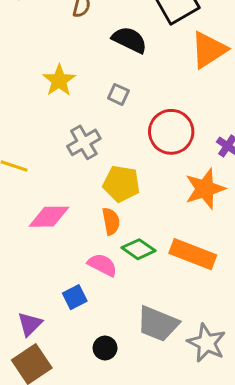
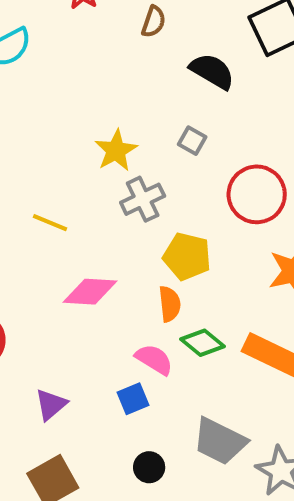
yellow star: (59, 80) -> (116, 150), moved
blue square: (75, 297) -> (133, 399), moved
purple triangle: (30, 324) -> (51, 405), moved

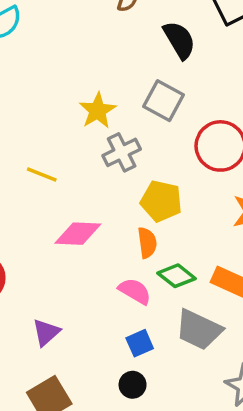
black semicircle: (212, 71) -> (179, 40), turned 30
gray square: (192, 141) -> (163, 101), size x1.6
blue square: (133, 399) -> (140, 343), moved
gray trapezoid: (220, 441) -> (199, 330), moved

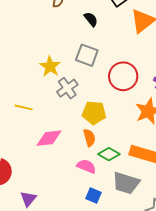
black semicircle: (179, 40) -> (91, 19), size x0.7
purple triangle: (46, 332) -> (28, 199), moved
blue square: (140, 343) -> (93, 196), turned -35

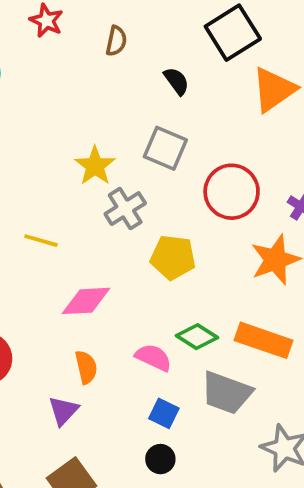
orange semicircle: (89, 138) -> (86, 367), moved
purple triangle: (28, 199) -> (63, 411), moved

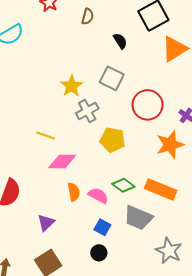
yellow line: (41, 241) -> (45, 136), moved
orange semicircle: (86, 367) -> (74, 192), moved

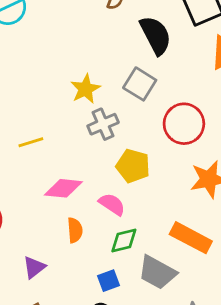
black semicircle: (120, 41) -> (156, 35), size x1.8
yellow line: (45, 136) -> (31, 142), moved, turned -42
green diamond: (123, 185) -> (124, 240), moved, turned -55
pink semicircle: (98, 196) -> (112, 204), moved
blue square: (102, 227) -> (109, 281), turned 35

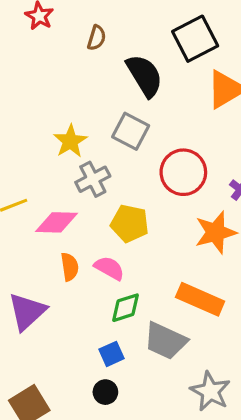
pink diamond: (63, 188) -> (57, 222), moved
orange semicircle: (75, 230) -> (70, 267), moved
purple triangle: (34, 267) -> (27, 312), moved, size x1.5

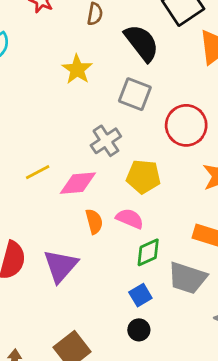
yellow star: (70, 141) -> (77, 69), moved

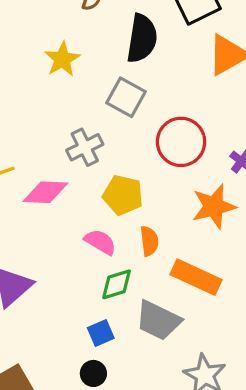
black semicircle: (142, 43) -> (142, 38), turned 39
orange semicircle: (94, 221) -> (149, 241), moved

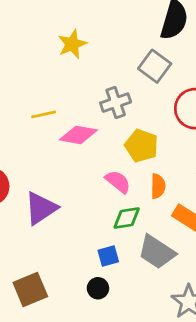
yellow star: (62, 59) -> (72, 44), moved

